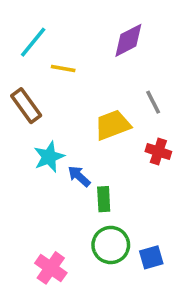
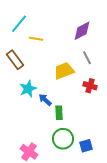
purple diamond: (128, 40) -> (82, 31), moved

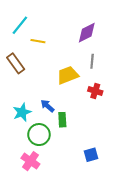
gray line: (87, 58) -> (92, 61), turned 32
cyan star: (28, 89) -> (22, 112), moved
green circle: (63, 139) -> (39, 135), moved

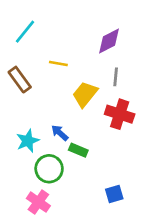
yellow line: (38, 41) -> (58, 64), moved
yellow trapezoid: (68, 75) -> (85, 94), turned -30
red cross: (95, 91) -> (120, 114), size x1.5
green rectangle: (62, 120) -> (78, 150), turned -64

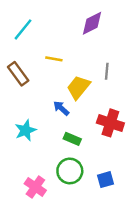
purple diamond: (109, 41) -> (92, 23), moved
red cross: (120, 114) -> (110, 123), moved
blue arrow: (60, 133) -> (61, 108), moved
green circle: (49, 169) -> (70, 171), moved

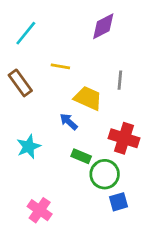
yellow trapezoid: (78, 87) -> (88, 98), turned 75
green circle: (70, 171) -> (105, 174), moved

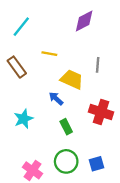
green rectangle: (81, 156) -> (66, 127), turned 40
green circle: (105, 174) -> (66, 161), moved

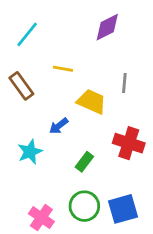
blue arrow: (56, 99) -> (59, 126), moved, turned -80
green rectangle: (66, 127) -> (84, 162), turned 64
blue square: (97, 164) -> (123, 209), size x1.5

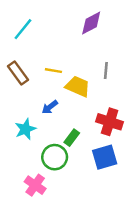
yellow line: (63, 69) -> (53, 71), moved
green circle: (84, 206) -> (55, 157), moved
blue square: (123, 209) -> (105, 157), moved

